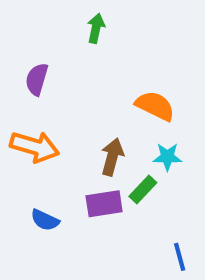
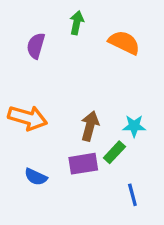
purple semicircle: (37, 79) -> (36, 46), moved
orange semicircle: (155, 106) -> (124, 42), moved
blue line: (180, 257) -> (132, 195), moved

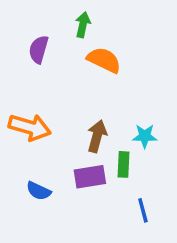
orange semicircle: (124, 42) -> (104, 60), moved
green rectangle: (114, 152) -> (123, 164), turned -40

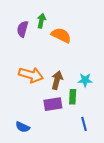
green arrow: (83, 25) -> (41, 21), moved
orange arrow: (30, 127) -> (31, 75), moved
blue semicircle: (39, 191) -> (23, 127), moved

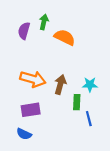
purple rectangle: (53, 104) -> (31, 110), moved
blue line: (84, 124) -> (89, 119), moved

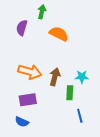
green arrow: (44, 22) -> (42, 12), moved
blue line: (89, 119) -> (80, 116), moved

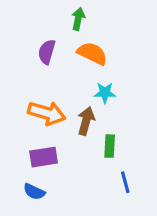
green arrow: (42, 12) -> (78, 19), moved
purple semicircle: (22, 28) -> (47, 52), moved
cyan star: (82, 77) -> (105, 93), moved

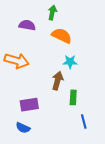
purple semicircle: (47, 52) -> (27, 25), moved, turned 84
orange arrow: (47, 113) -> (17, 61), moved

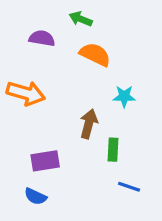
green arrow: (52, 13) -> (81, 19), turned -80
cyan star: (70, 62) -> (124, 96), moved
blue line: (84, 121) -> (129, 187), turned -56

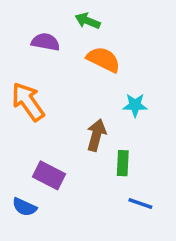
orange arrow: (26, 93) -> (28, 102), turned -141
purple rectangle: (45, 161) -> (49, 175), turned 36
blue semicircle: (35, 196) -> (24, 207), moved

